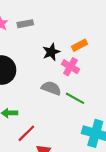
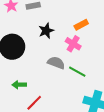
black star: (51, 52) -> (46, 31), moved

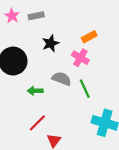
green line: (77, 72) -> (85, 89), turned 36
green arrow: (19, 85) -> (35, 91), moved

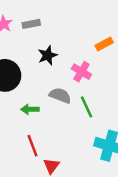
orange rectangle: (89, 37) -> (104, 44), moved
red line: (37, 123) -> (32, 146), turned -66

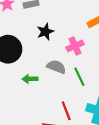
pink cross: (81, 72) -> (75, 46), turned 35
red line: (32, 146) -> (66, 111), moved

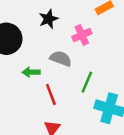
green line: (79, 77) -> (87, 82), moved, turned 48
red line: (66, 111) -> (51, 95), moved

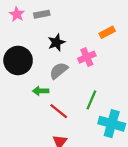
gray semicircle: (61, 59) -> (59, 71), moved, turned -60
red line: (51, 95) -> (59, 111), turned -30

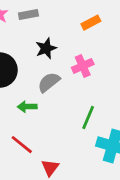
orange rectangle: (107, 32) -> (91, 23), moved
red line: (59, 111) -> (22, 145), moved

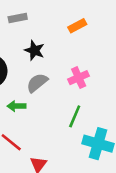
black star: (46, 48) -> (35, 50), turned -30
pink cross: (83, 66) -> (79, 78), moved

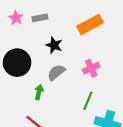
orange rectangle: (77, 26) -> (90, 24), size x1.6
green arrow: (16, 106) -> (39, 92), turned 104

